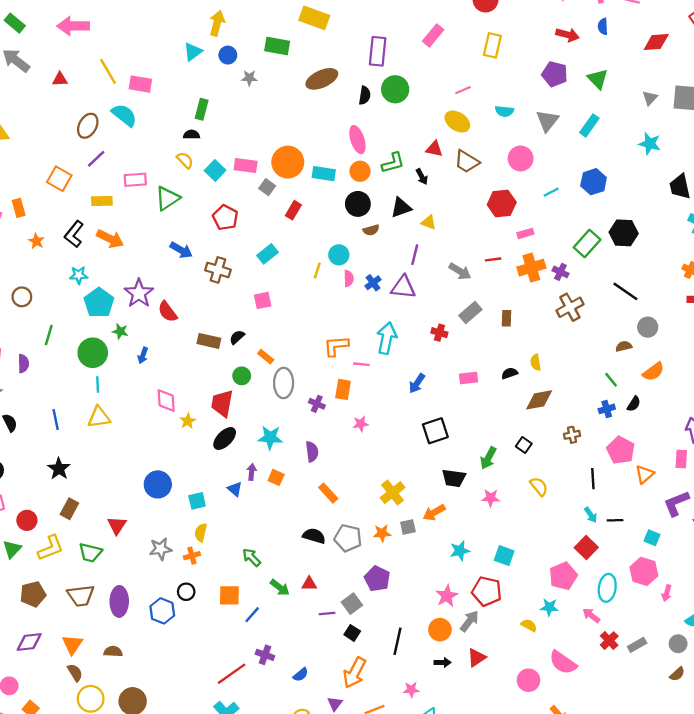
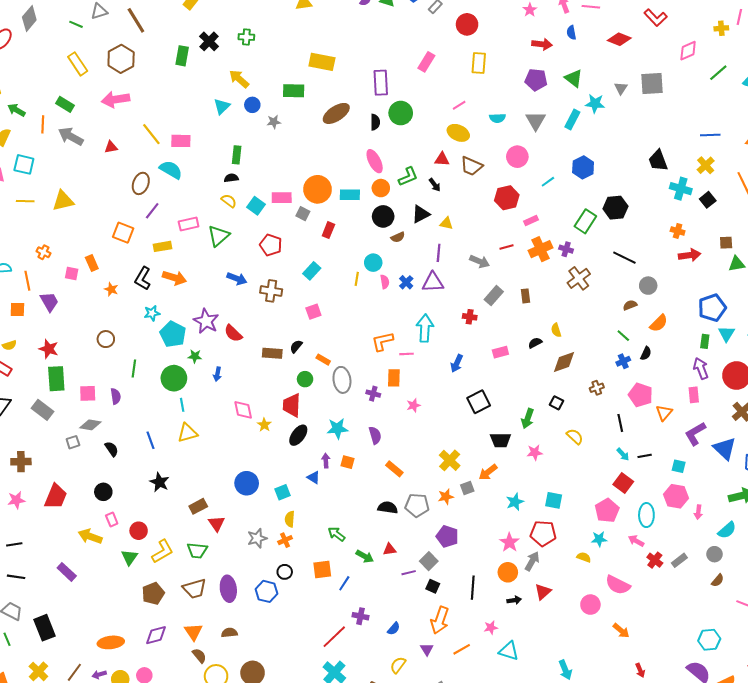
yellow arrow: (217, 23) -> (239, 79), turned -55
red diamond: (656, 42) -> (619, 39), turned 35
cyan star: (650, 144) -> (595, 104), moved
brown rectangle: (69, 509) -> (198, 506), moved, turned 42

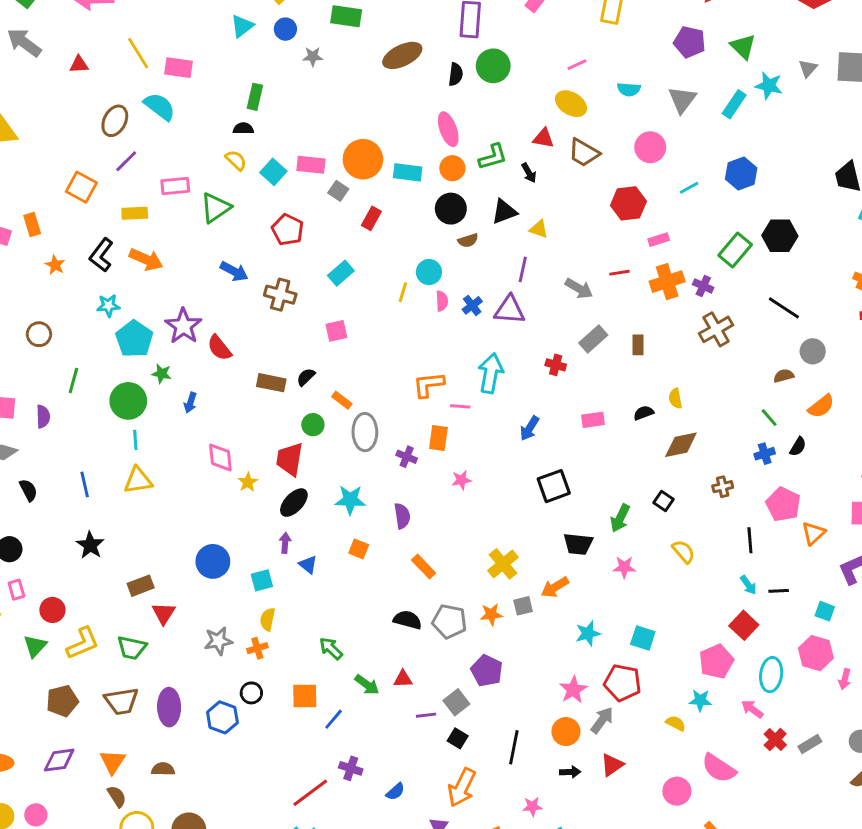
purple arrow: (326, 461) -> (285, 543), moved

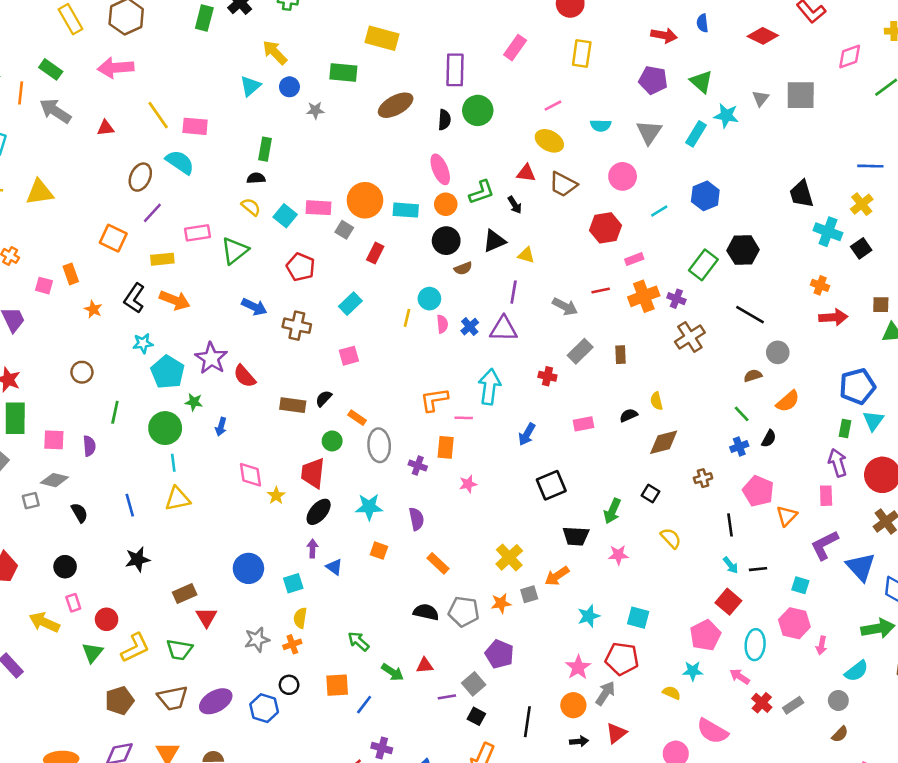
black star: (90, 545) -> (138, 559), turned 30
purple ellipse: (169, 707) -> (216, 701), turned 64

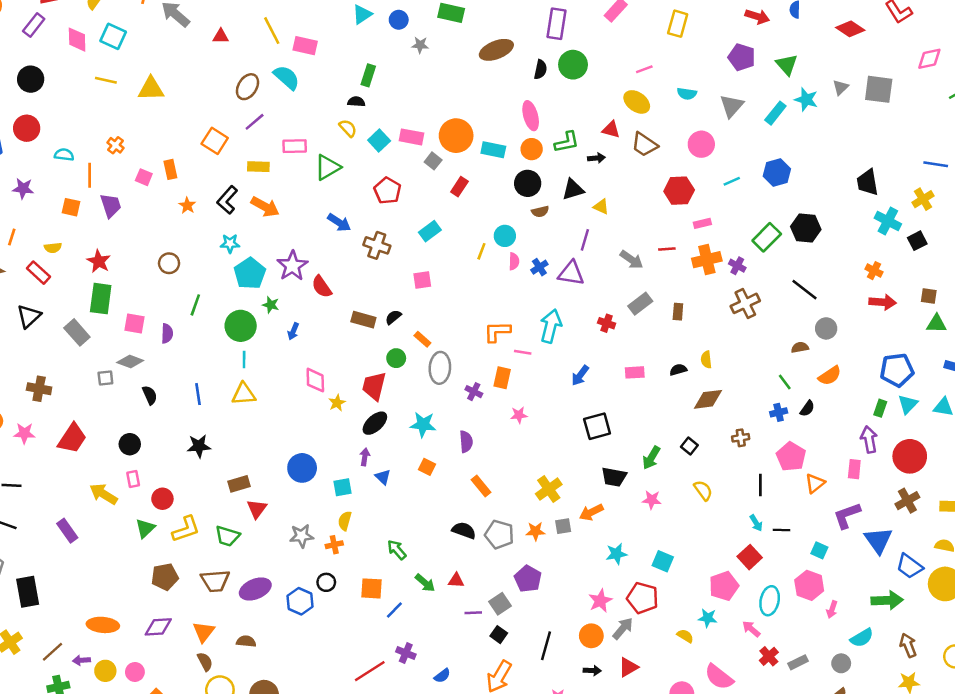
black arrow: (515, 205) -> (596, 158), turned -70

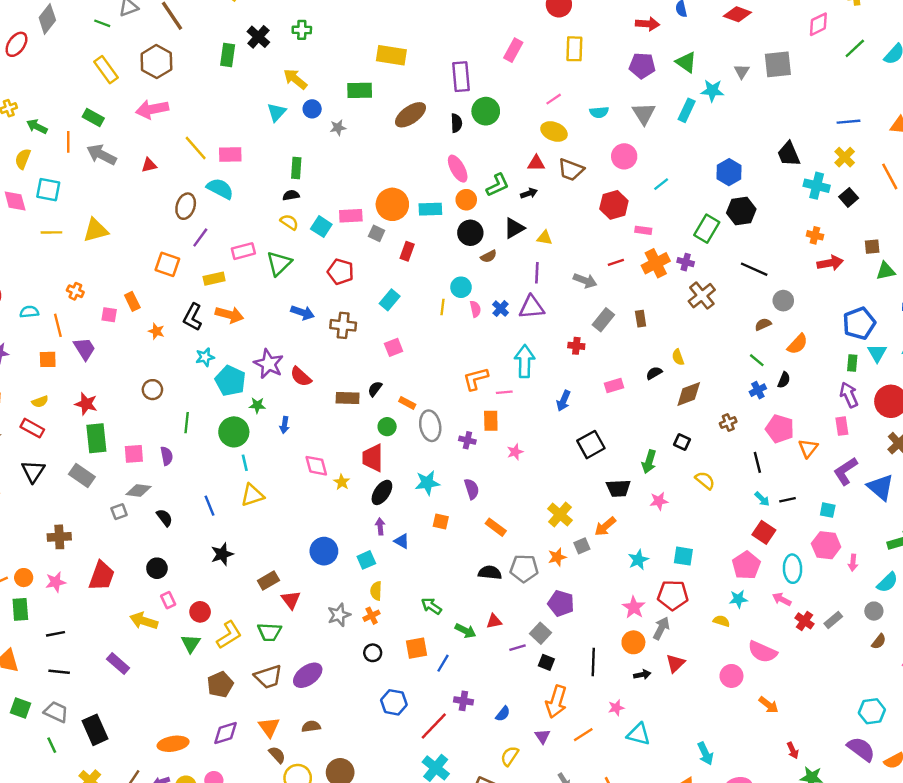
blue hexagon: (777, 173) -> (729, 172), moved
pink rectangle: (702, 223) -> (643, 230), turned 35
blue hexagon: (300, 601) -> (394, 702), moved

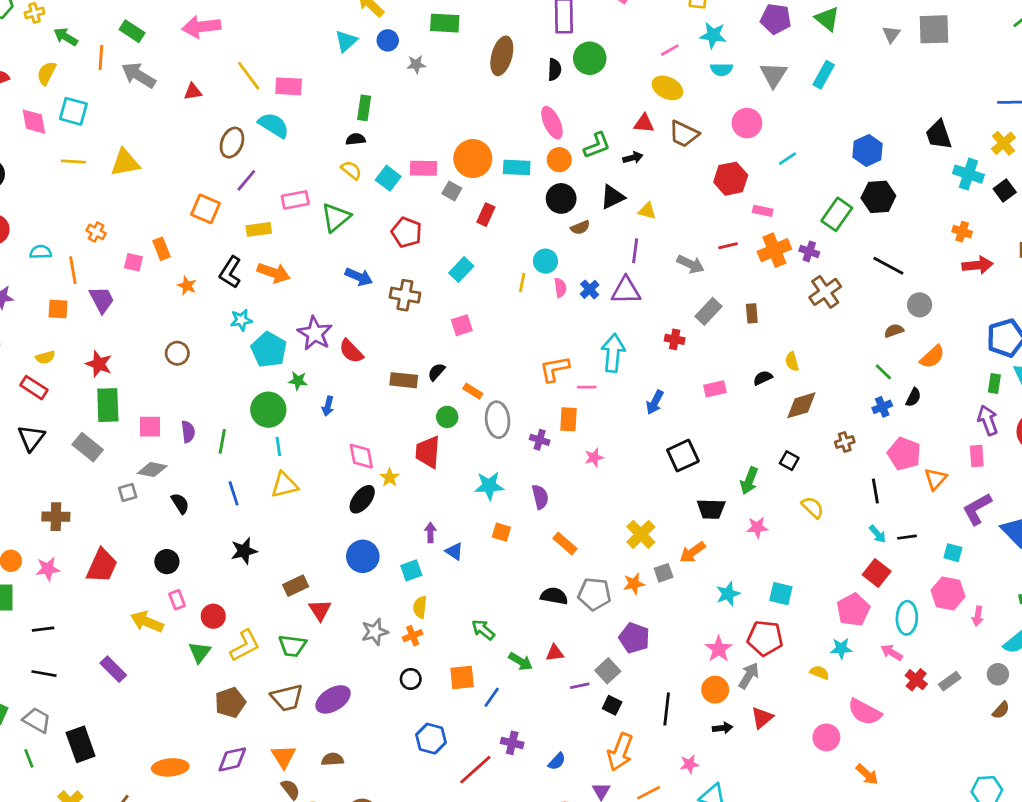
cyan star: (712, 91) -> (713, 35), moved
brown ellipse: (410, 115) -> (502, 56), turned -44
green line: (187, 423) -> (222, 441), moved
black ellipse: (382, 492) -> (362, 499), moved

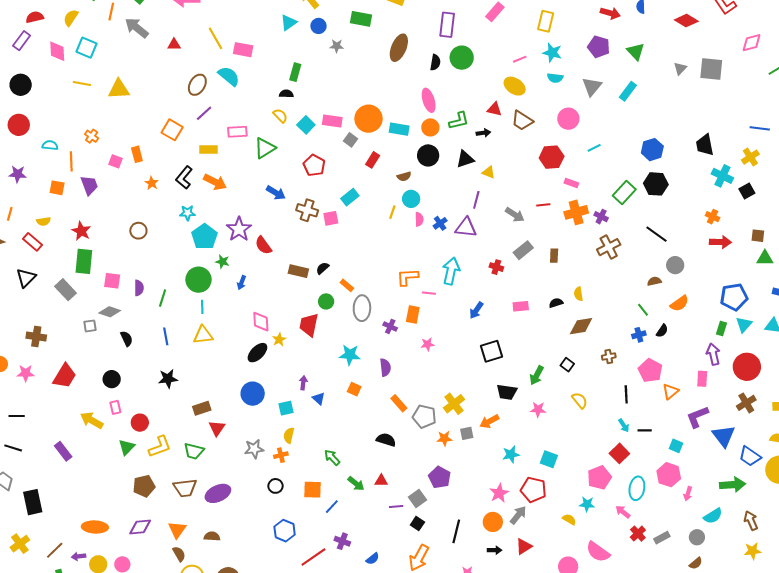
brown semicircle: (580, 228) -> (404, 176), moved
pink square: (462, 325) -> (331, 218), moved
gray pentagon: (594, 594) -> (424, 416), moved

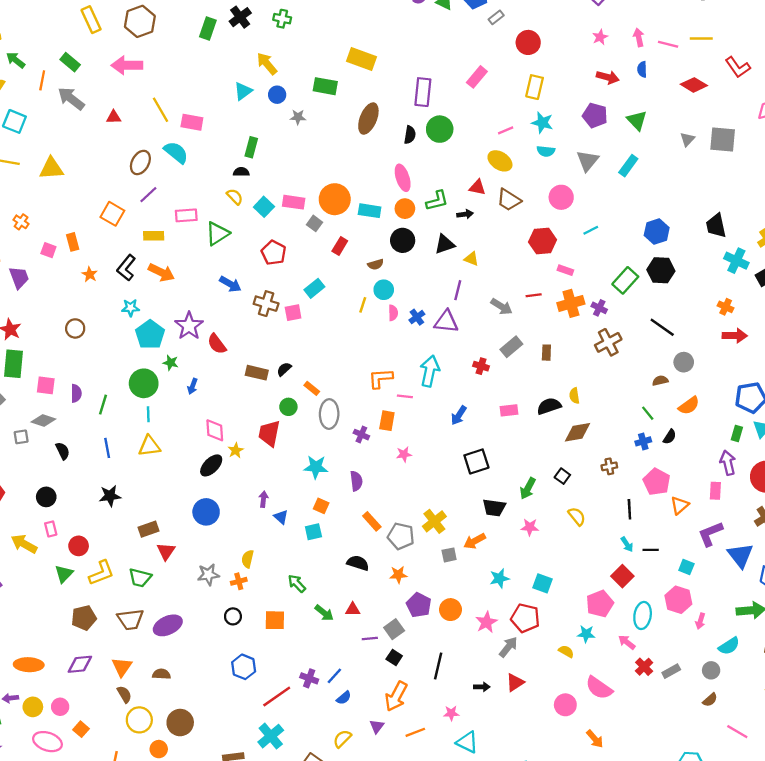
black semicircle: (556, 303) -> (549, 406), size x1.5
cyan square: (286, 408) -> (313, 532), moved
orange star: (444, 438) -> (398, 575), moved
blue line: (332, 507) -> (334, 676), moved
orange circle: (493, 522) -> (451, 610), moved

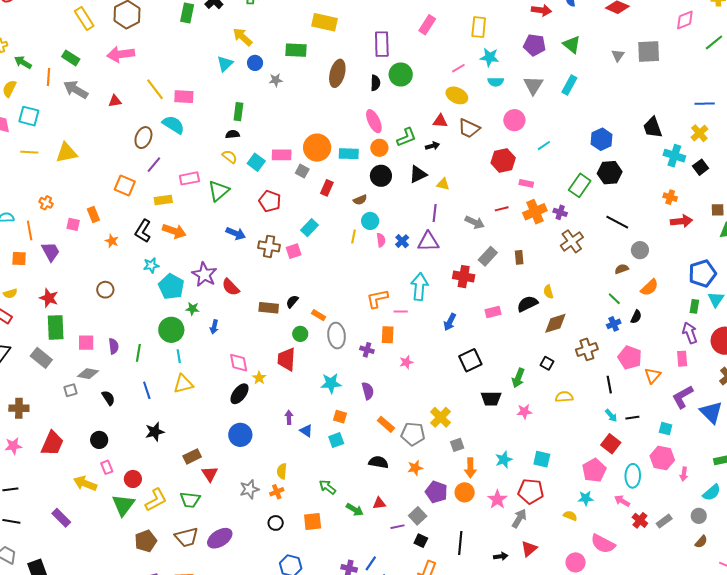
red cross: (481, 366) -> (464, 277), size x1.5
brown cross: (609, 466) -> (587, 349), size x1.5
yellow semicircle: (577, 516) -> (564, 397), turned -48
orange arrow: (475, 541) -> (470, 468), moved, turned -54
green triangle: (64, 574) -> (123, 505), size x1.4

